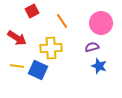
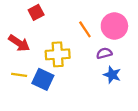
orange line: (62, 21) -> (85, 29), moved

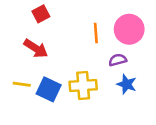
orange line: (85, 29) -> (96, 33), turned 30
red arrow: (19, 43) -> (36, 48), moved
yellow cross: (58, 54) -> (83, 86), moved

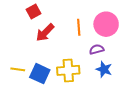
red arrow: (36, 48) -> (45, 33), moved, turned 102

